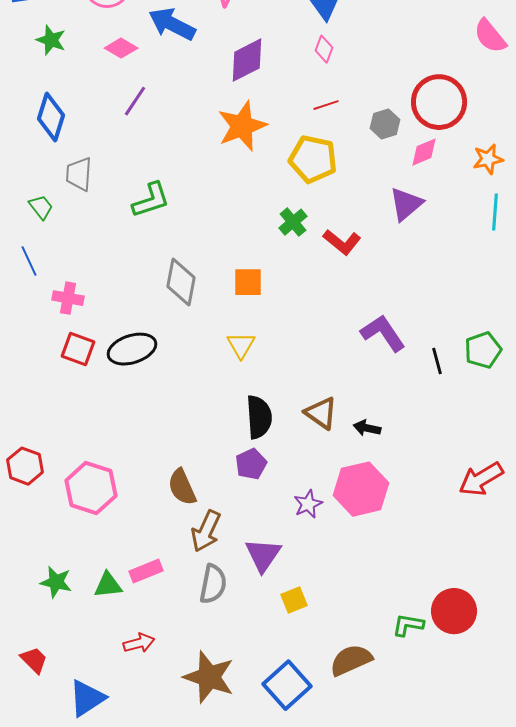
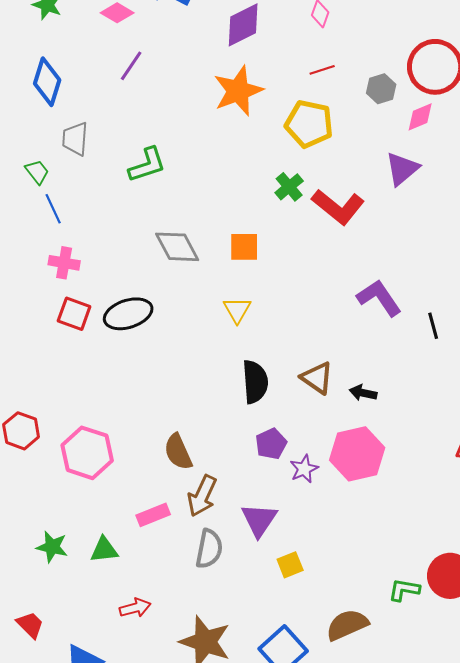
red L-shape: (342, 242) -> (338, 207), size x1.4
blue line: (29, 261) -> (53, 209), moved
gray diamond: (181, 282) -> (177, 247), turned -39
purple pentagon: (251, 464) -> (271, 444), moved
pink rectangle: (146, 571) -> (153, 515), moved

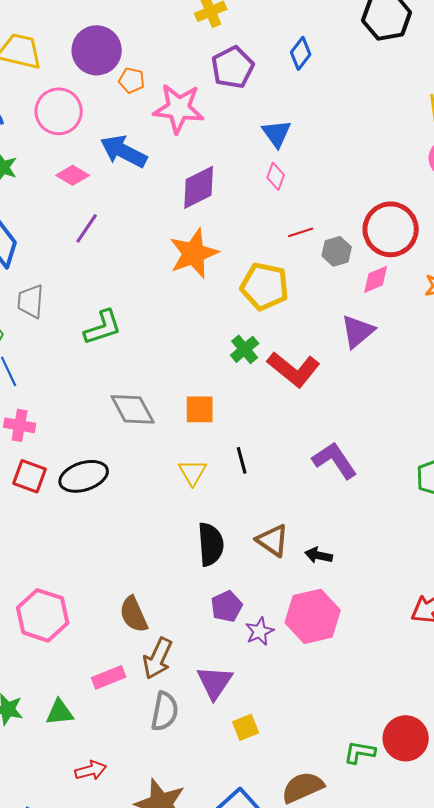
red line: (322, 70) -> (301, 232), moved
black line: (433, 326) -> (242, 460), moved

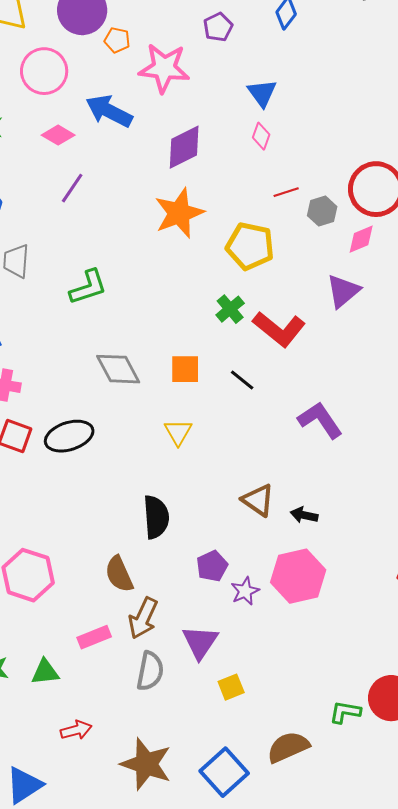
purple pentagon: (233, 67) -> (218, 27), size x0.7
black line: (242, 460) -> (242, 380), moved, turned -36
black semicircle: (211, 544) -> (156, 517), moved

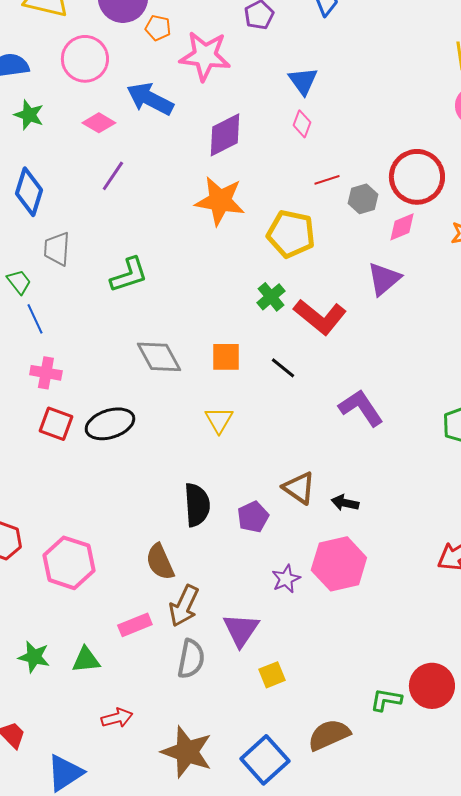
orange star: (179, 213) -> (220, 201), turned 30
purple pentagon: (212, 566) -> (253, 517), moved

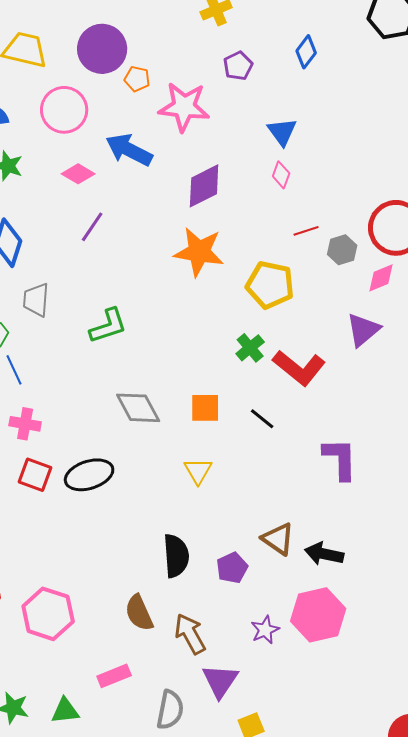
purple L-shape: (361, 408) -> (340, 459), turned 33
black arrow: (345, 503) -> (324, 554), size x1.4
brown arrow: (184, 606) -> (190, 634), moved, turned 126

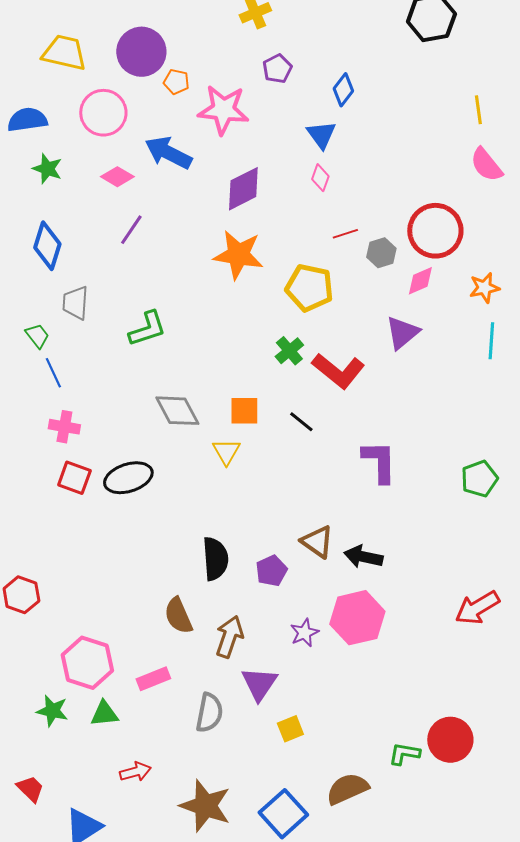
blue diamond: (306, 52) -> (343, 90), moved
yellow triangle: (198, 471) -> (226, 452), moved
pink hexagon: (48, 614) -> (87, 663), moved
brown arrow: (190, 634) -> (229, 637), turned 48

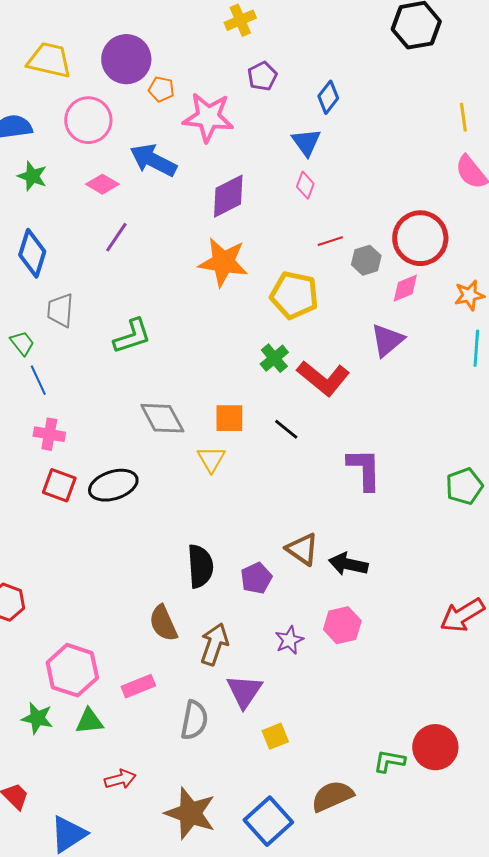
pink hexagon: (357, 618) -> (342, 625), size x0.7

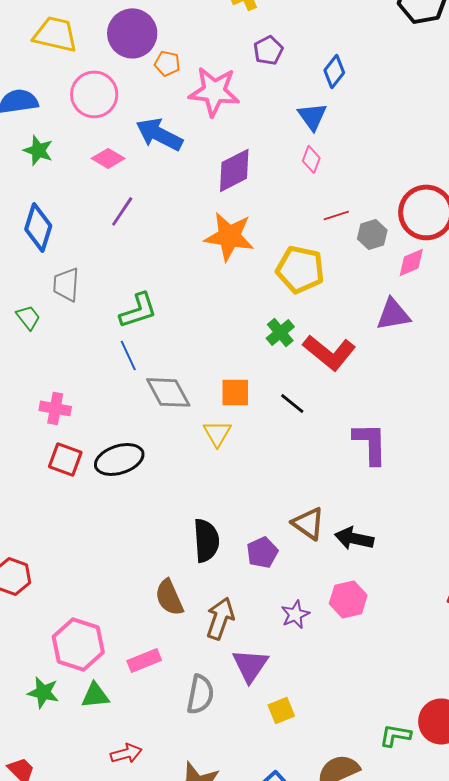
purple triangle: (387, 340) -> (393, 314), turned 30
blue line: (38, 380) -> (128, 355), moved

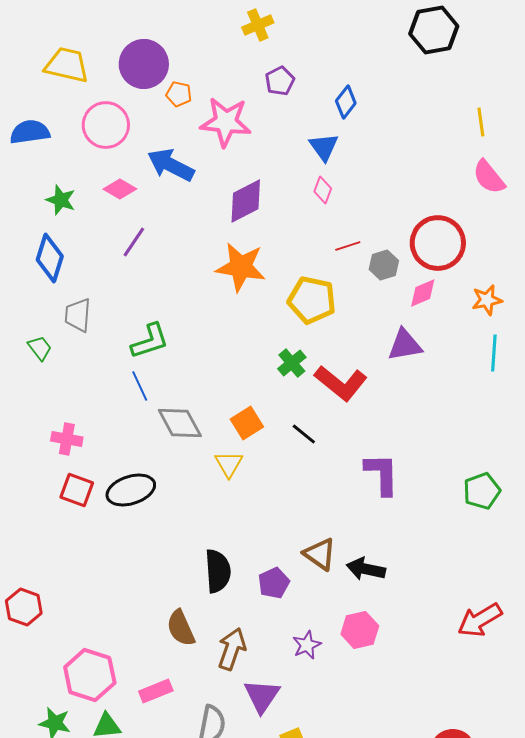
green star: (38, 150) -> (61, 200), moved
orange square: (235, 392) -> (247, 423), turned -32

